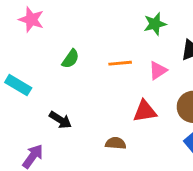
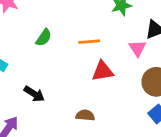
pink triangle: (158, 70) -> (137, 48), moved, turned -30
red triangle: (145, 111) -> (103, 71), moved

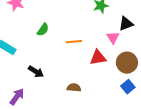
orange line: (89, 42) -> (74, 42), moved
red triangle: (103, 71) -> (98, 58), moved

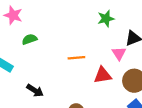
green semicircle: (43, 30) -> (30, 39), moved, turned -144

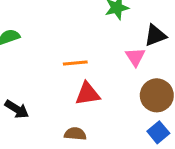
red triangle: (103, 75) -> (88, 94), moved

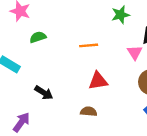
orange line: (75, 63) -> (89, 45), moved

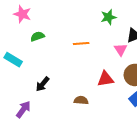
red triangle: (98, 81) -> (105, 79), moved
black arrow: (44, 93) -> (43, 84), turned 98

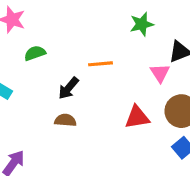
black arrow: (43, 84) -> (68, 88), moved
brown semicircle: (81, 100) -> (65, 120), moved

